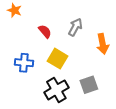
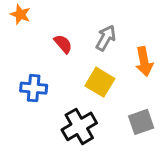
yellow square: (57, 59) -> (100, 82), moved
gray square: (89, 85) -> (141, 122), moved

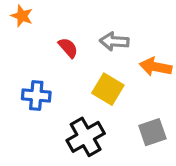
gray arrow: (106, 38) -> (114, 41), turned -115
orange arrow: (144, 62) -> (156, 67), turned 112

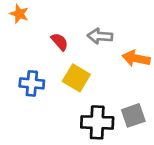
yellow square: (108, 89) -> (76, 78), moved
black cross: (86, 137) -> (97, 122), moved, turned 32

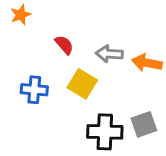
orange star: (19, 14) -> (21, 15), turned 30
gray arrow: (100, 36) -> (109, 54), moved

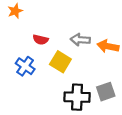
red semicircle: (64, 45) -> (41, 40), moved, turned 144
blue cross: (34, 90) -> (25, 66), turned 30

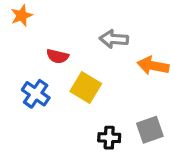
gray arrow: (80, 40) -> (114, 39), moved
black cross: (77, 97) -> (109, 138), size x0.6

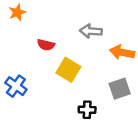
blue cross: (36, 94) -> (16, 86), moved
gray square: (150, 130) -> (120, 89), moved

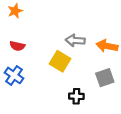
gray arrow: (91, 31) -> (75, 40), moved
red semicircle: (46, 45) -> (17, 46), moved

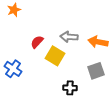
red semicircle: (17, 46) -> (37, 42), moved, turned 120

